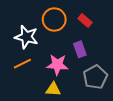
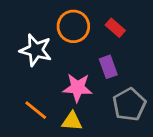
orange line: (22, 64) -> (36, 110), moved, turned 66

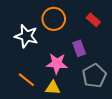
red rectangle: (115, 28) -> (93, 20), moved

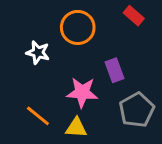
red rectangle: (93, 20) -> (134, 16), moved
white star: (26, 36) -> (38, 53), size x0.7

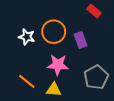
orange circle: (78, 27) -> (54, 32), moved
purple rectangle: (115, 70) -> (81, 40), moved

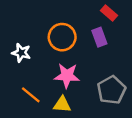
white star: (27, 37) -> (21, 53), moved
purple rectangle: (81, 40) -> (99, 37), moved

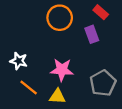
orange circle: (62, 37) -> (60, 18), moved
white star: (21, 53) -> (19, 61), moved

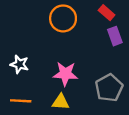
purple rectangle: (92, 34) -> (115, 36), moved
orange line: (29, 88) -> (21, 101), moved, turned -36

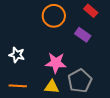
purple rectangle: (115, 36) -> (83, 35), moved, turned -35
gray pentagon: (109, 88) -> (80, 81), moved

